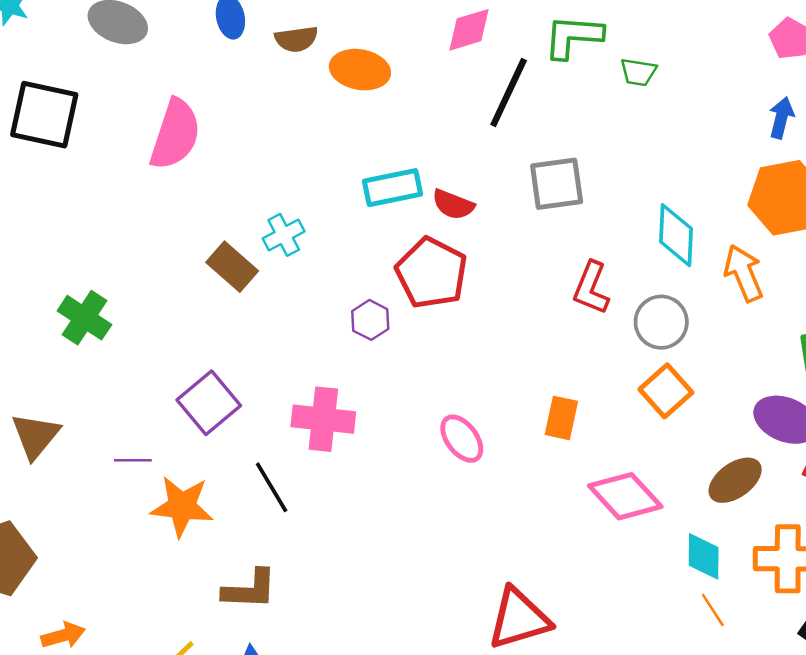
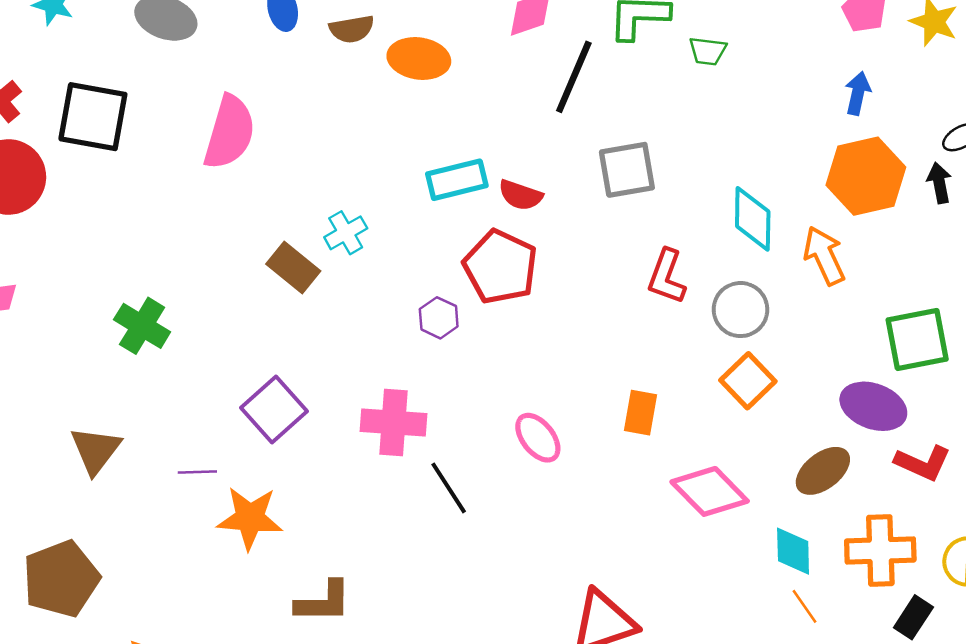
black line: (272, 487) -> (449, 488), moved

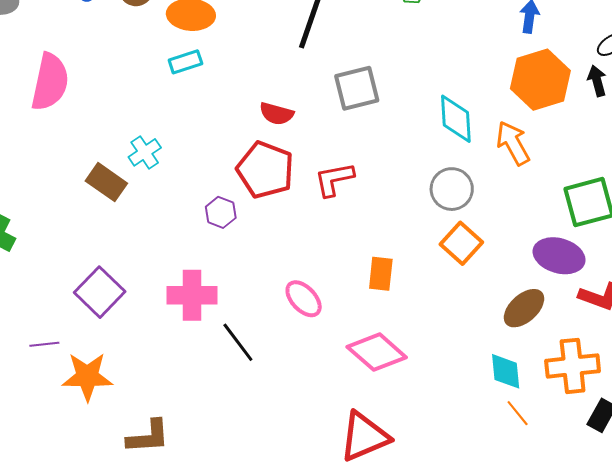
cyan rectangle: (457, 180) -> (185, 62), moved, size x0.7
red L-shape: (667, 277) -> (334, 179), moved, turned 63
pink diamond: (710, 491) -> (377, 352), moved

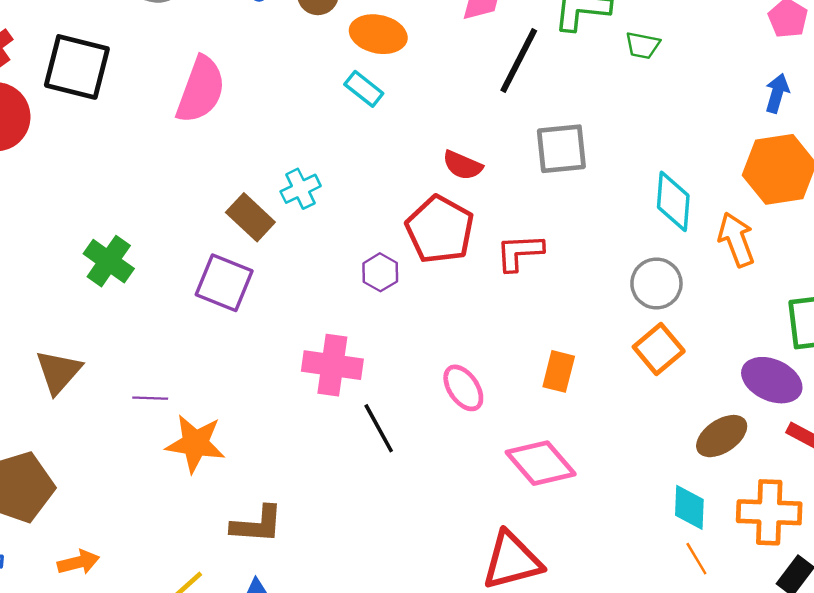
cyan rectangle: (185, 62) -> (364, 89), turned 48
purple square: (100, 292) -> (224, 283), moved, turned -30

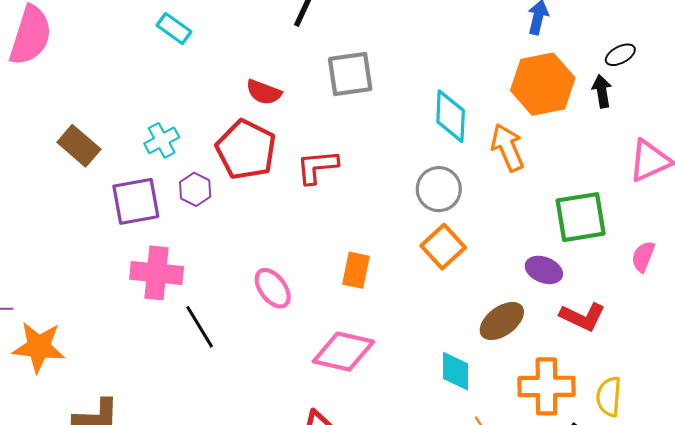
cyan cross: (301, 189) -> (162, 140), moved
purple square: (224, 283) -> (136, 201), moved, turned -30
purple ellipse: (772, 380) -> (544, 270), size x0.7
pink diamond: (541, 463) -> (343, 352), turned -34
cyan diamond: (689, 507) -> (456, 371), moved

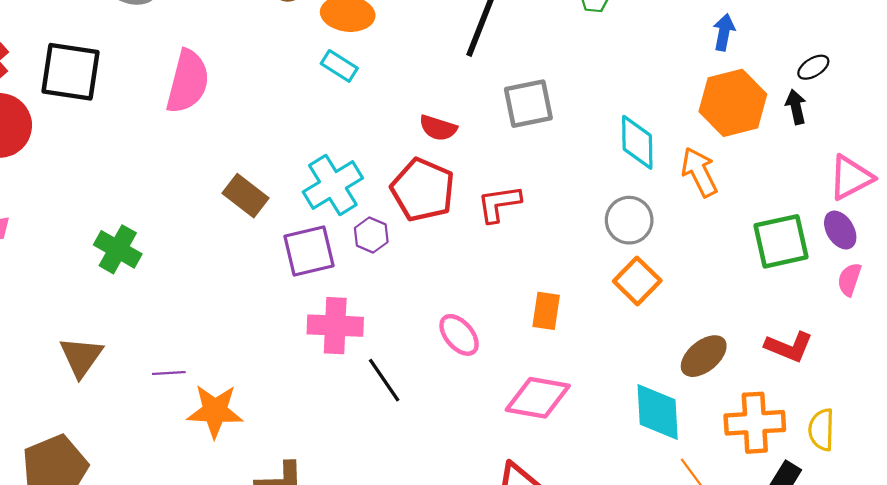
cyan cross: (162, 140) -> (333, 185), size x1.6
purple ellipse: (544, 270) -> (840, 230), moved, turned 40
cyan diamond: (456, 371) -> (658, 412), size x1.4

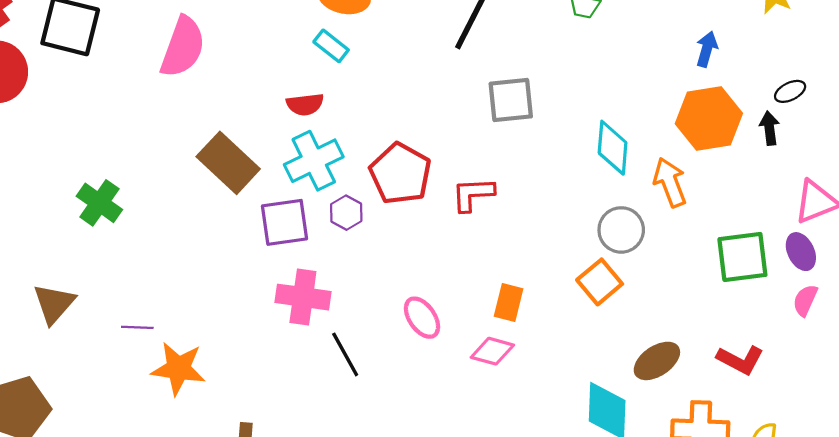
red semicircle: (438, 128) -> (305, 104), moved, turned -30
brown rectangle: (246, 196) -> (228, 163), size x1.4
gray circle: (629, 220) -> (621, 230), moved
pink diamond: (538, 398) -> (492, 351), moved, size x0.7

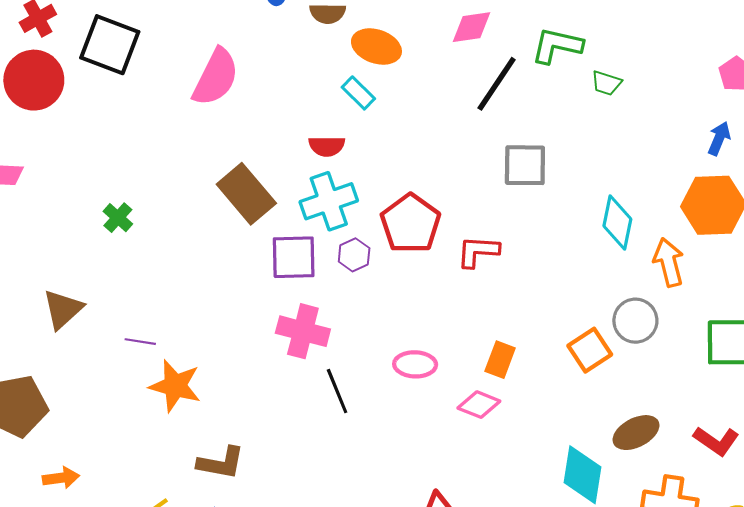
green cross: (99, 203) -> (118, 218), size x0.7
gray circle: (621, 230) -> (635, 321), moved
pink ellipse: (422, 318) -> (415, 364), turned -60

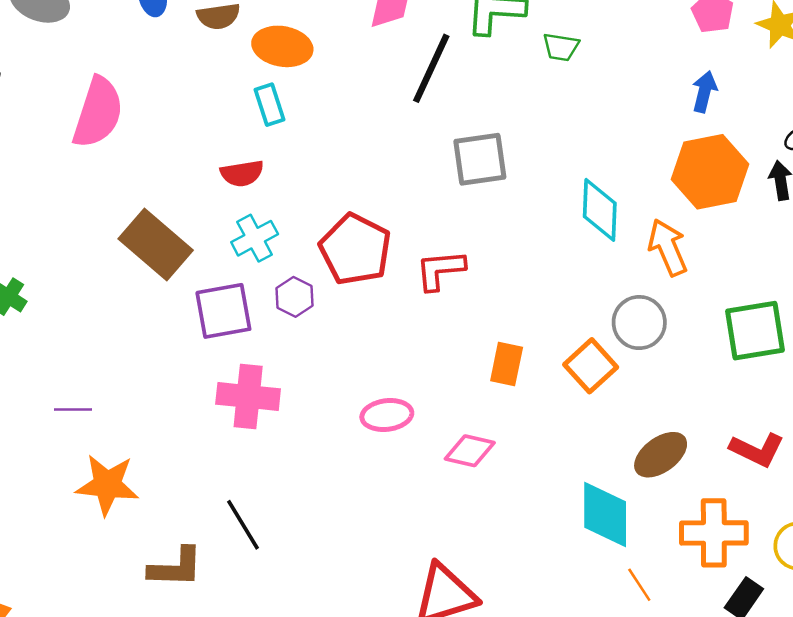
cyan rectangle: (358, 93) -> (270, 105), turned 36
cyan cross: (329, 201) -> (255, 238), size x0.7
purple line: (140, 342) -> (73, 410), moved
orange rectangle: (500, 360) -> (507, 364), moved
black line: (337, 391) -> (243, 525), moved

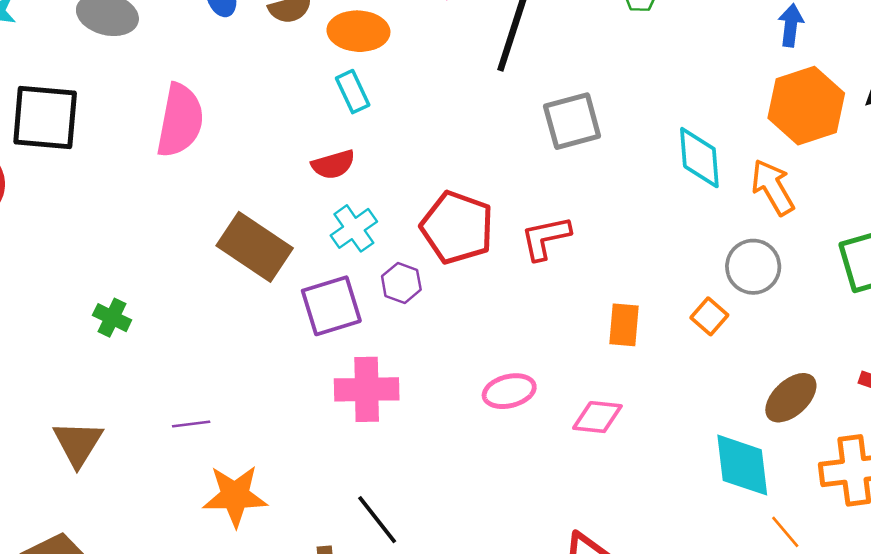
orange square: (591, 366) -> (709, 316), size x0.7

